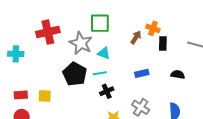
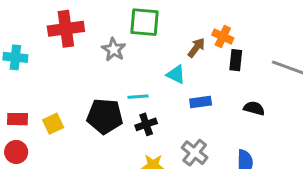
gray star: (81, 43) -> (114, 49), size x0.7
cyan triangle: (104, 53) -> (176, 74), moved
black pentagon: (75, 74) -> (105, 116), moved, turned -30
yellow square: (45, 96) -> (53, 124), turned -32

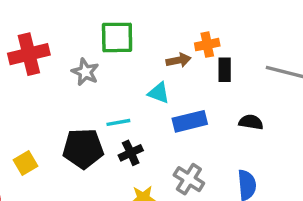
orange cross: (223, 37) -> (207, 45), turned -30
brown arrow: (196, 48) -> (179, 60), turned 48
blue rectangle: (201, 102) -> (190, 121), size x1.4

